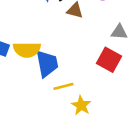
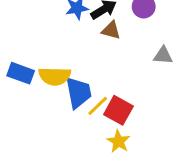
red square: (109, 60) -> (118, 110), moved
yellow line: (63, 86) -> (98, 106), moved, turned -30

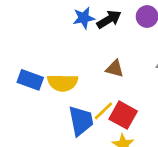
brown triangle: (111, 30) -> (115, 69), moved
blue trapezoid: (78, 93) -> (81, 121), moved

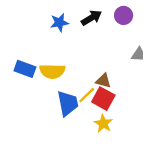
blue star: (84, 18) -> (59, 23), moved
brown triangle: (115, 69) -> (103, 81), moved

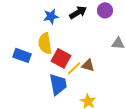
yellow semicircle: (52, 71) -> (45, 43), moved, turned 80
yellow line: (87, 95) -> (74, 68), moved
red square: (103, 99) -> (61, 58), moved

